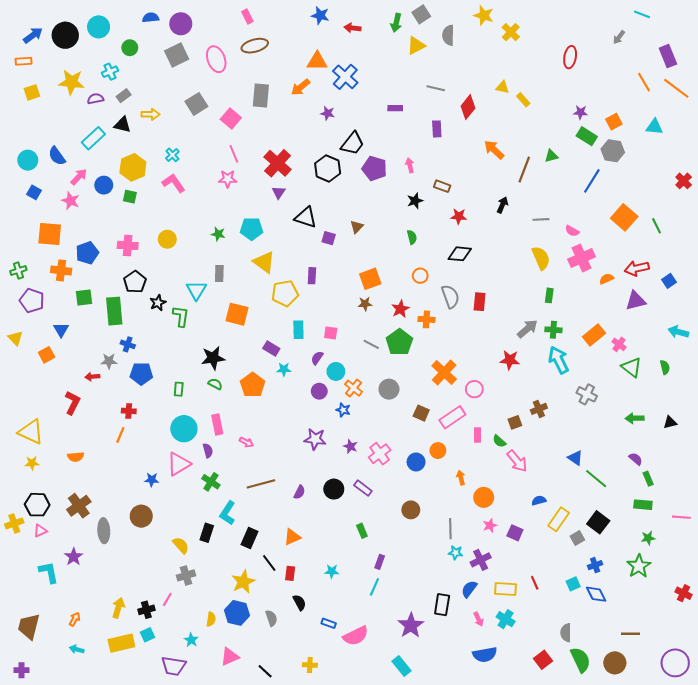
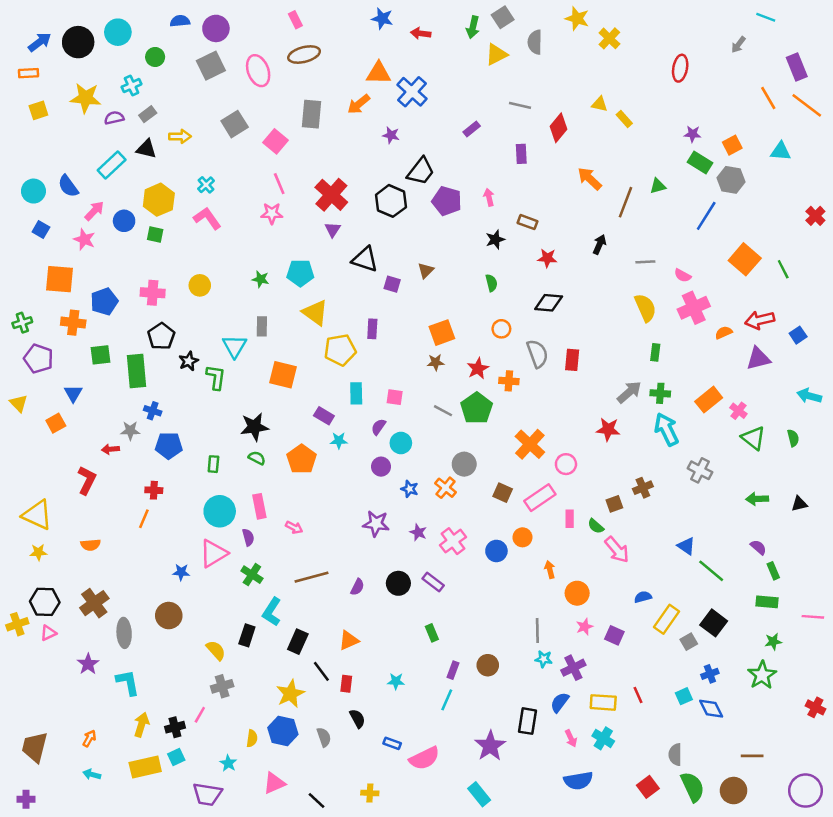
purple rectangle: (395, 108) -> (472, 129), turned -40
orange cross: (354, 388) -> (446, 488), moved
brown circle: (411, 510) -> (488, 665), moved
cyan L-shape: (49, 572) -> (128, 683), moved

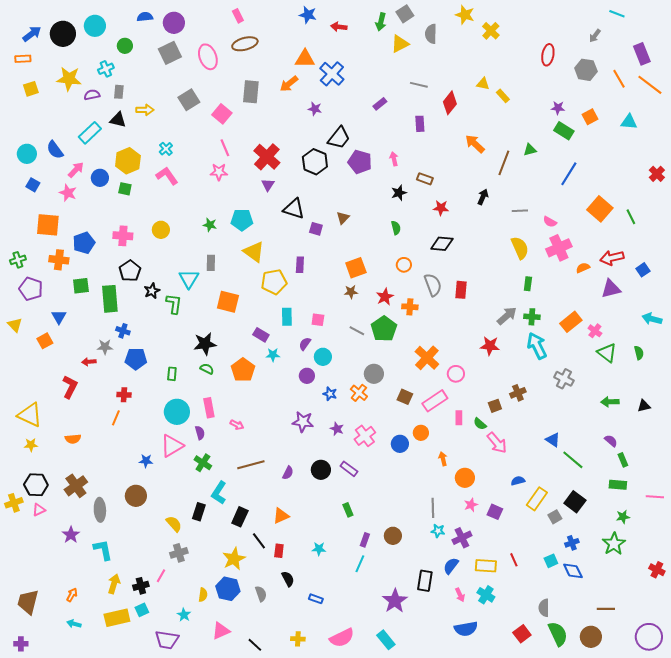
gray rectangle: (148, 114) -> (119, 92), turned -48
gray hexagon: (731, 180) -> (586, 70), moved
pink semicircle: (424, 758) -> (342, 638), moved

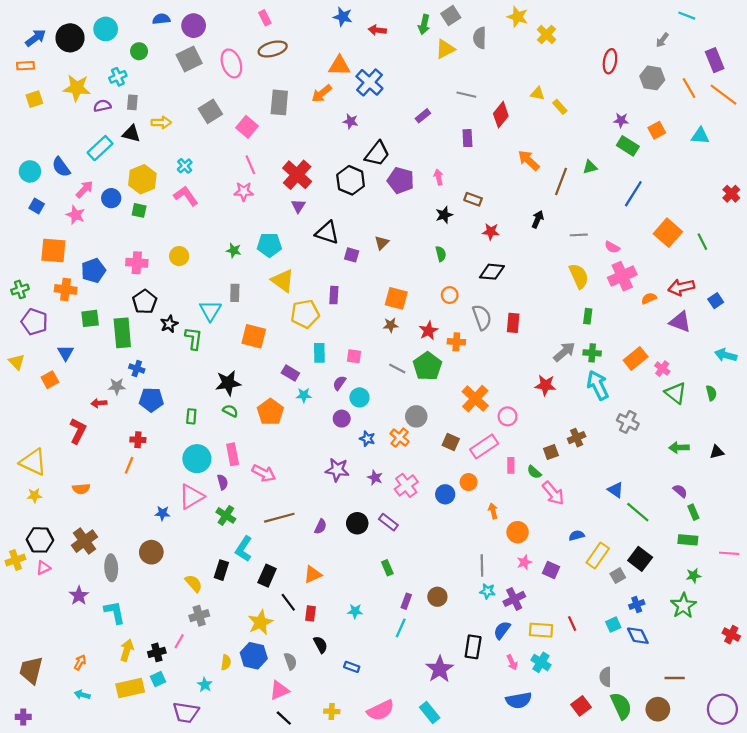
orange square: (356, 268) -> (396, 298), turned 35
purple triangle: (611, 289) -> (680, 322), turned 35
pink arrow: (237, 425) -> (264, 473), size x1.5
pink triangle: (221, 631) -> (279, 690), moved

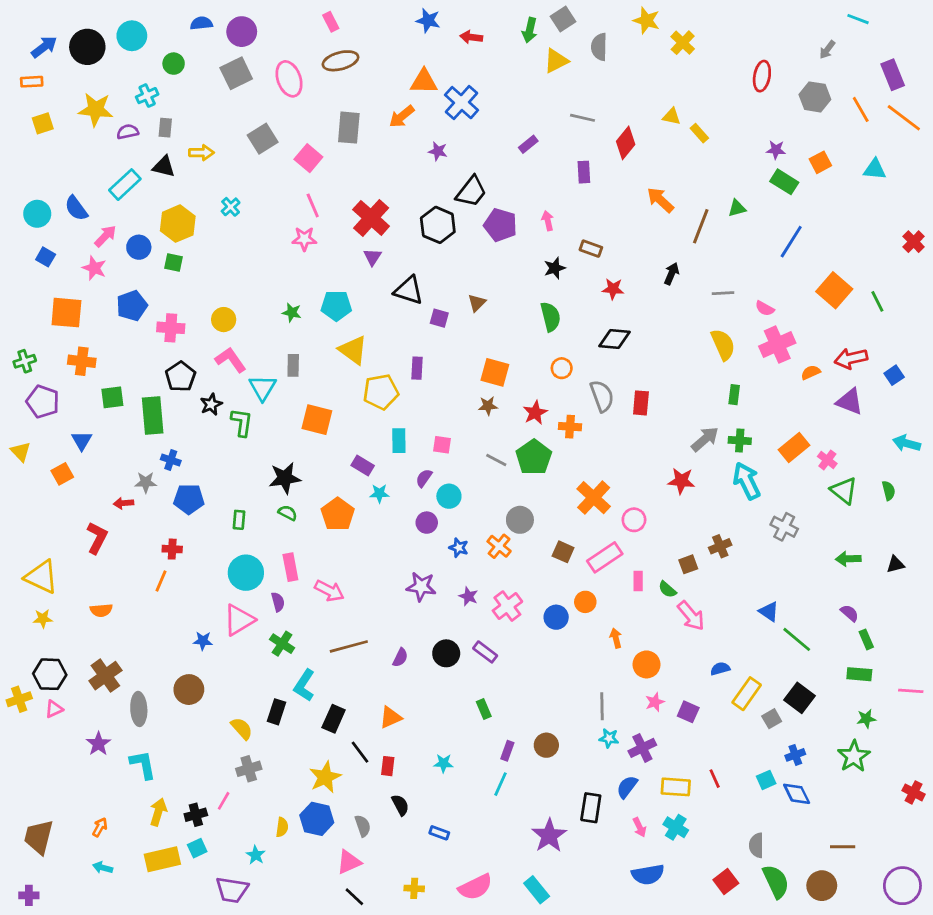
pink L-shape: (186, 196) -> (231, 360), moved
green semicircle: (441, 254) -> (551, 317), size x1.5
blue pentagon: (93, 271) -> (132, 306), moved

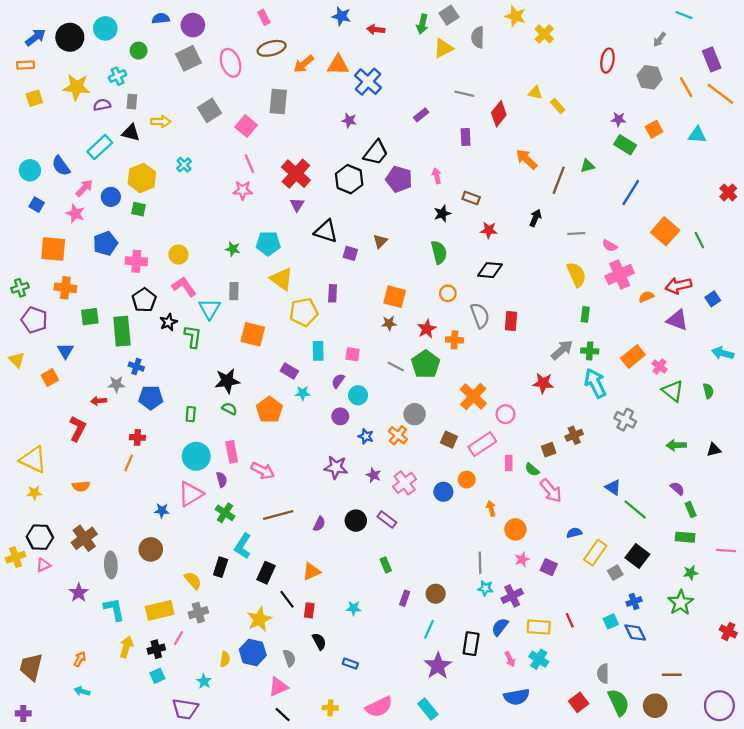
orange arrow: (402, 116) -> (304, 64), moved
cyan line: (500, 784) -> (429, 629), moved
yellow rectangle: (162, 859) -> (160, 610), moved

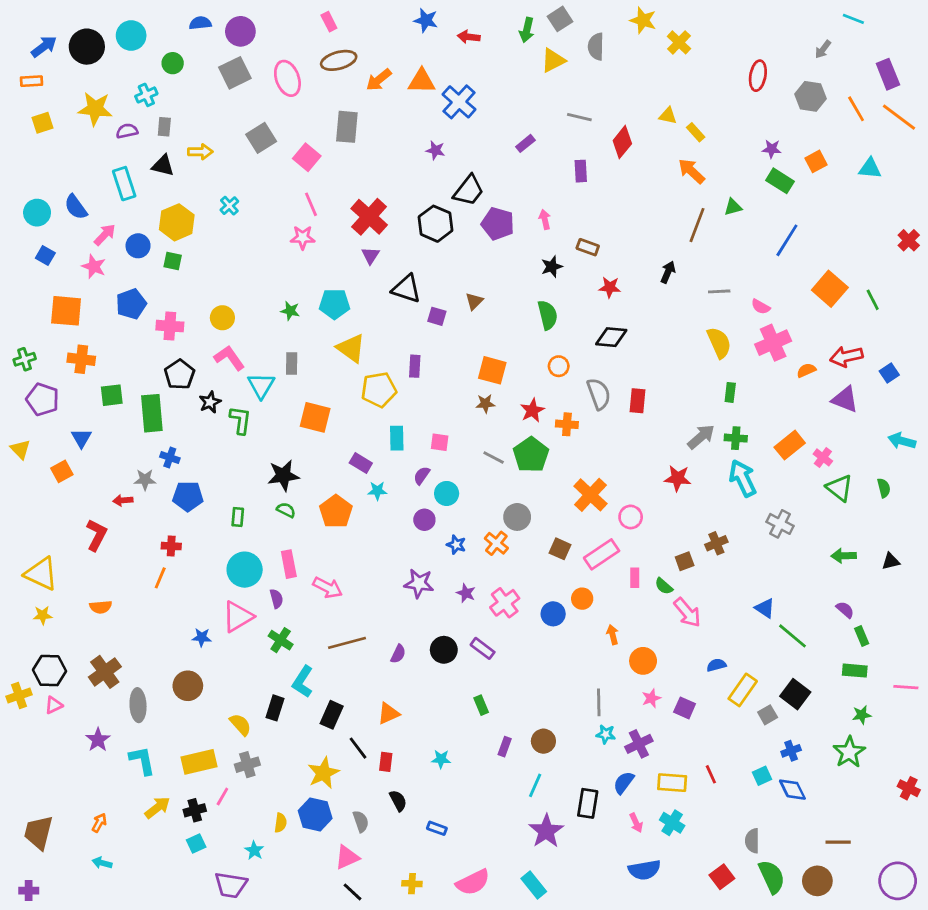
cyan rectangle: (100, 147) -> (124, 184), turned -65
orange arrow: (527, 159) -> (691, 171), moved
yellow arrow: (126, 647) -> (157, 808), turned 35

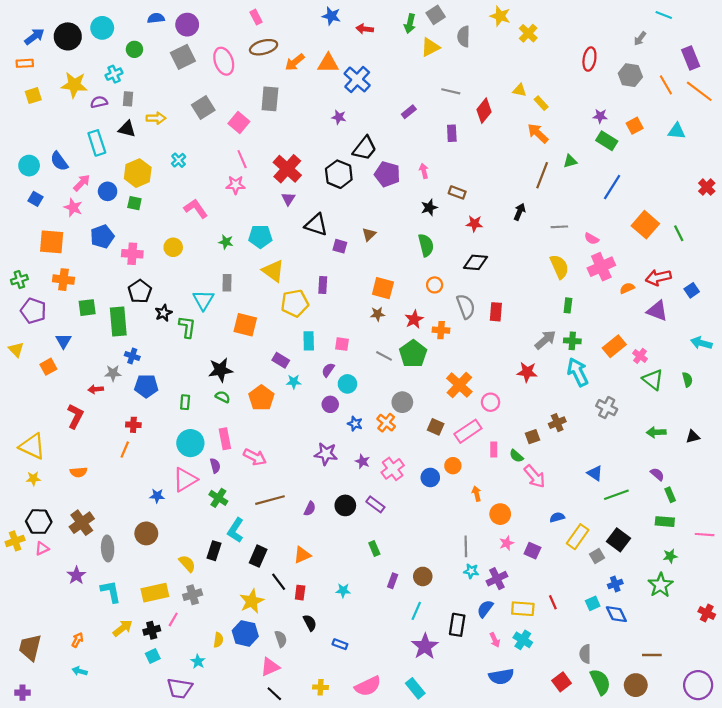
pink L-shape: (229, 358) -> (196, 209), moved
green line: (792, 636) -> (616, 495), turned -60

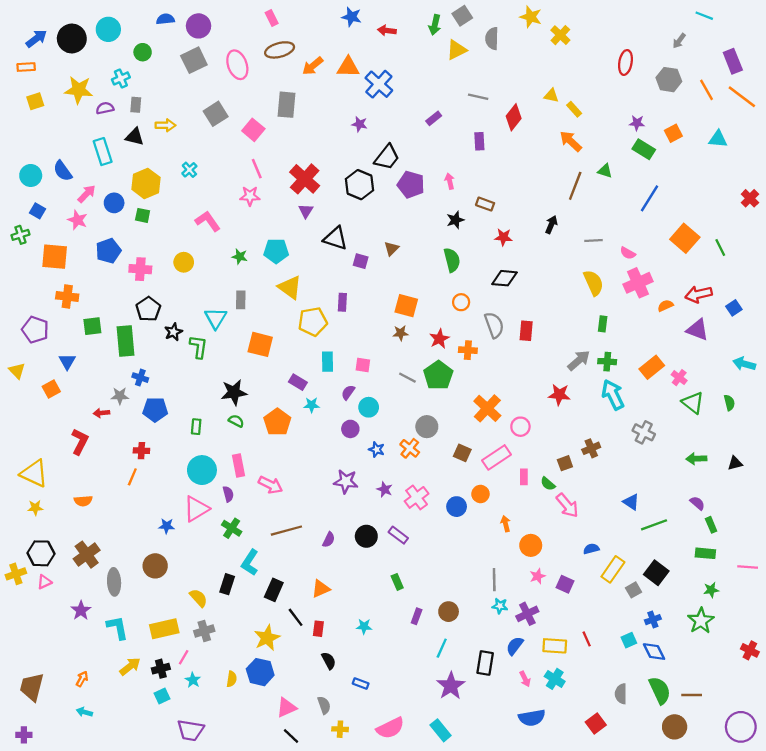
green triangle: (570, 161) -> (605, 171), turned 32
green cross: (19, 280) -> (20, 235), moved
gray semicircle: (281, 639) -> (324, 705), moved
cyan star: (198, 661) -> (193, 680), moved
green semicircle: (600, 682) -> (660, 690), moved

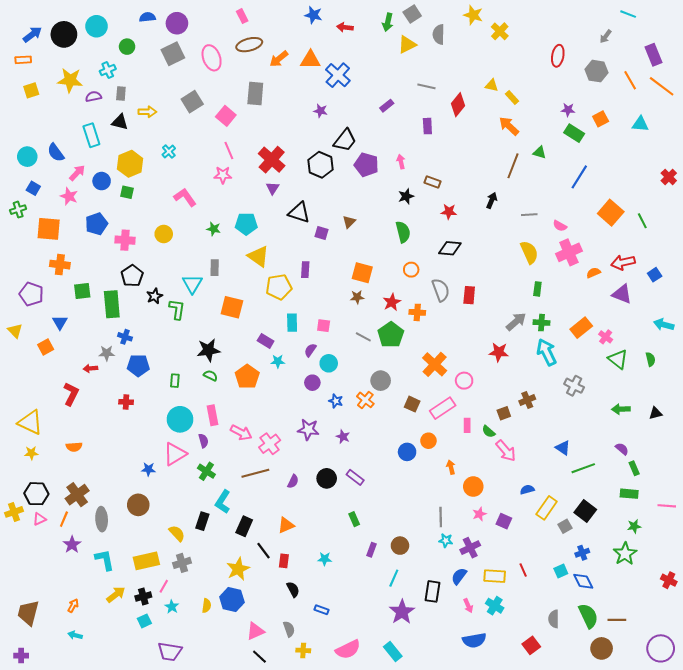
orange line: (132, 477) -> (64, 519), moved
pink cross: (417, 497) -> (270, 444), moved

